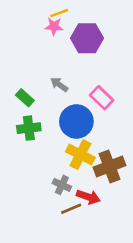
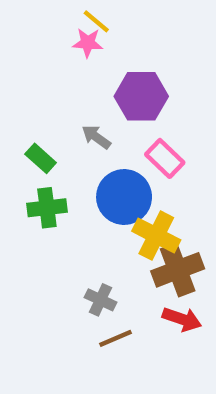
yellow line: (59, 13) -> (96, 21), turned 60
purple hexagon: (87, 38) -> (141, 96), moved
yellow cross: (80, 155) -> (156, 236), moved
red arrow: (88, 197) -> (182, 319), moved

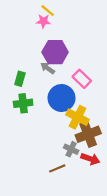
purple hexagon: (141, 96) -> (55, 52), moved
green rectangle: (41, 158) -> (20, 79), turned 64
gray cross: (101, 300) -> (71, 149), moved

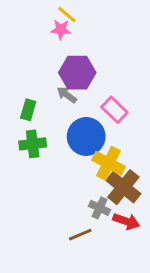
brown cross: (88, 134) -> (123, 187), turned -30

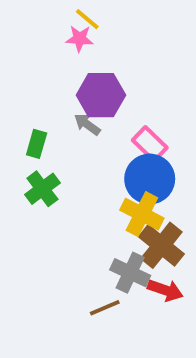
blue circle: (86, 136) -> (150, 179), moved
green cross: (33, 144) -> (42, 189), turned -30
gray cross: (100, 208) -> (130, 273), size x1.4

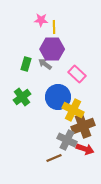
yellow line: (87, 19) -> (54, 27), moved, turned 48
green rectangle: (37, 144) -> (26, 64), moved
blue circle: (150, 179) -> (58, 97), moved
brown cross: (161, 245) -> (83, 126), turned 30

